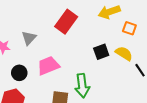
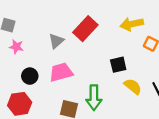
gray triangle: (29, 38) -> (56, 41), moved
yellow semicircle: (124, 53) -> (133, 86), moved

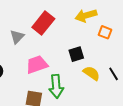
pink trapezoid: (61, 72) -> (37, 65), moved

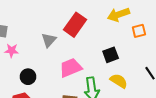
orange square: (105, 32) -> (139, 31), turned -32
yellow semicircle: (91, 73) -> (119, 81), moved

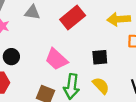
gray triangle: (49, 40) -> (32, 12), moved, turned 42
pink trapezoid: (71, 68) -> (56, 59), turned -130

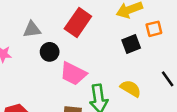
black circle: (11, 57) -> (50, 52), moved
black square: (100, 57) -> (131, 44), moved

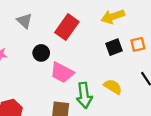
gray triangle: (32, 29) -> (24, 21), moved, turned 49
orange square: (154, 29) -> (138, 44), moved

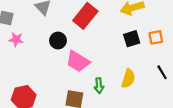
yellow semicircle: (113, 87) -> (128, 79), turned 72
green arrow: (84, 95) -> (99, 86), size x0.6

